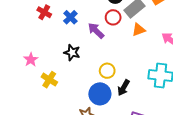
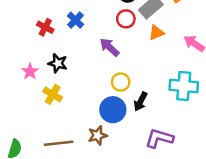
red cross: (44, 12) -> (45, 27), moved
purple arrow: (96, 31) -> (109, 47), moved
black star: (72, 53) -> (58, 63), moved

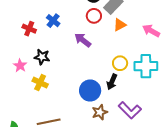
yellow circle: (121, 82) -> (120, 63), moved
brown star: (97, 135) -> (100, 112), moved
purple L-shape: (159, 138) -> (130, 110), turned -145

